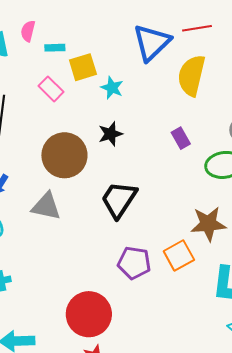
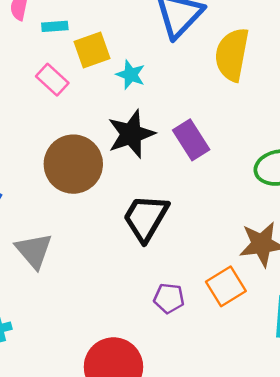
black star: (110, 134) -> (131, 134), size x1.5
purple rectangle: (181, 138) -> (191, 140), moved, size x1.4
gray triangle: (46, 206) -> (34, 251), moved, turned 40
purple pentagon: (134, 263) -> (169, 298), size x0.7

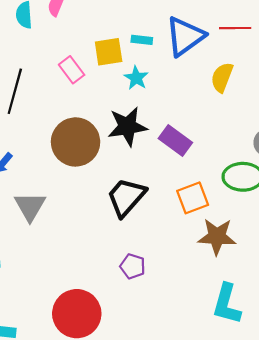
cyan rectangle: (55, 26) -> (142, 40), moved
yellow semicircle: (232, 55) -> (222, 77), size x0.7
purple rectangle: (191, 140) -> (175, 141), turned -32
orange square: (226, 286) -> (193, 198), moved

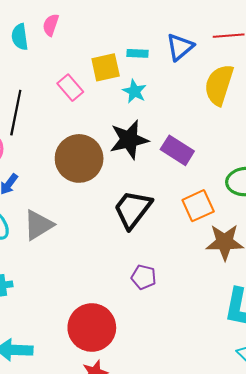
blue triangle: (185, 36) -> (180, 47), size x0.7
yellow semicircle: (222, 77) -> (219, 85), size x1.4
gray triangle: (30, 206) -> (38, 225), turned 32

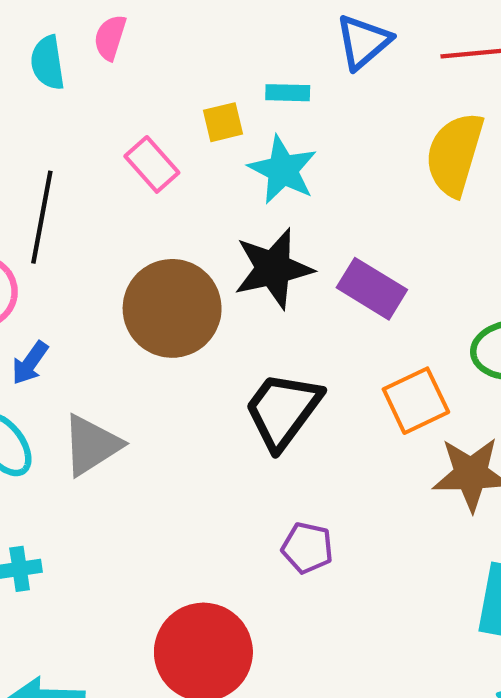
blue triangle: (180, 47) -> (363, 42), moved
yellow square: (106, 67) -> (223, 122), size x0.7
cyan star: (134, 91) -> (283, 170), size x1.4

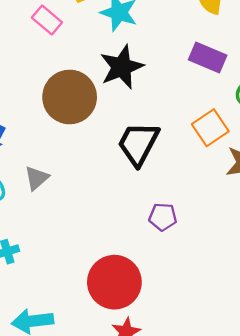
purple rectangle: (372, 289) -> (208, 58), moved
gray triangle: (91, 445) -> (37, 178), size x0.7

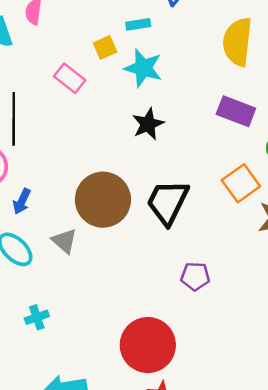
black star: (122, 67) -> (148, 124), size x0.7
brown circle: (70, 97) -> (103, 200), moved
gray triangle: (37, 178) -> (64, 241), turned -36

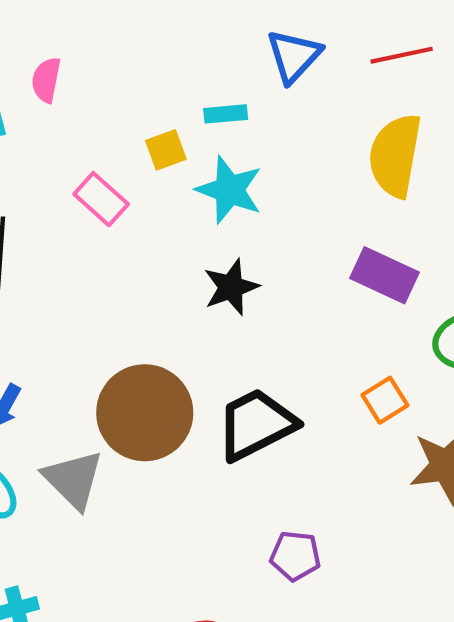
orange square: (241, 183) -> (385, 400), size x0.7
black trapezoid: (168, 202) -> (256, 424), turned 33
gray triangle: (64, 241) -> (73, 480), size x1.4

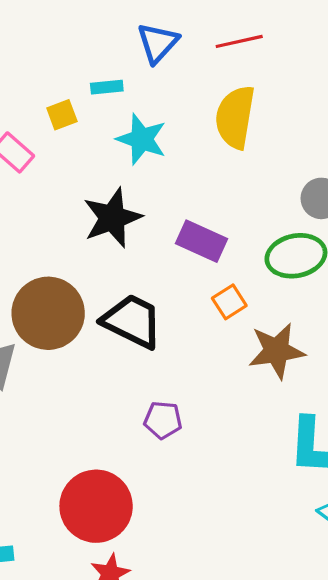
cyan star: (229, 190) -> (142, 139), moved
purple rectangle: (385, 275) -> (201, 241), moved
black star: (231, 287) -> (112, 218), size x1.4
black trapezoid: (256, 424) -> (132, 321), turned 54

